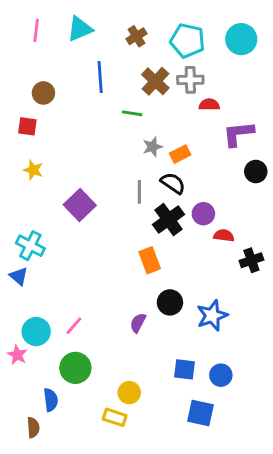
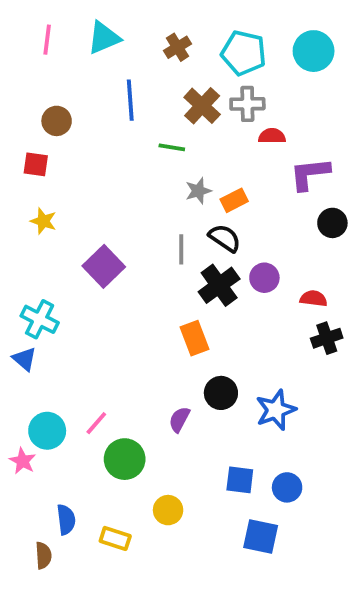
red semicircle: (224, 236) -> (314, 298), moved
green circle: (75, 368) -> (125, 459), moved
yellow rectangle: (115, 417) -> (115, 538), moved

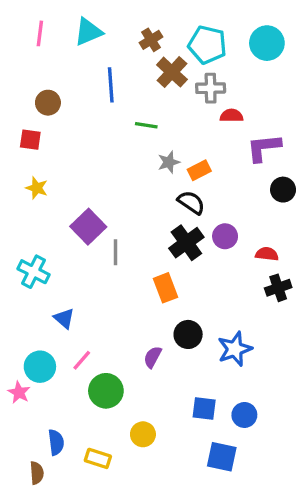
brown cross: (202, 106) -> (172, 72), moved
gray line: (181, 249) -> (116, 252), moved
blue triangle: (24, 359) -> (64, 318), moved

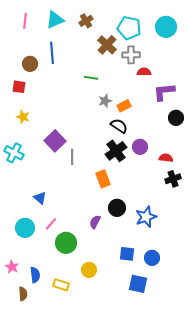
brown cross: (151, 40) -> (86, 21), moved
blue line: (111, 85) -> (52, 53), moved
cyan cross: (33, 272) -> (14, 153), moved
pink star: (19, 392) -> (12, 267), moved

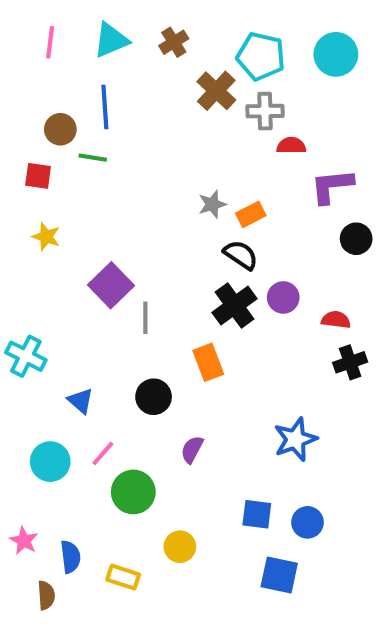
green line: (91, 78) -> (93, 158), moved
cyan cross: (14, 153) -> (26, 356), moved
black circle: (117, 208) -> (154, 397), moved

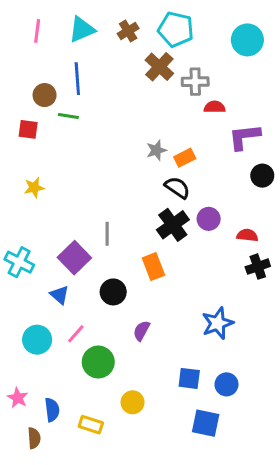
cyan pentagon: (261, 56) -> (176, 29), moved
yellow star: (46, 237) -> (34, 188), moved, turned -30
purple square: (111, 285) -> (74, 258), moved

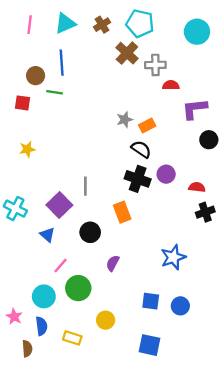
black cross: (173, 225) -> (138, 179), turned -35
cyan circle: (37, 340) -> (44, 296), moved
blue square: (206, 423) -> (149, 345), moved

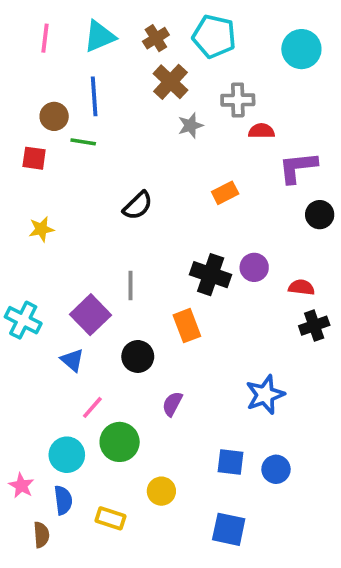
brown cross: (127, 53) -> (170, 82), moved
gray star: (125, 120) -> (191, 125), moved
black semicircle: (141, 149) -> (138, 206), moved, turned 102

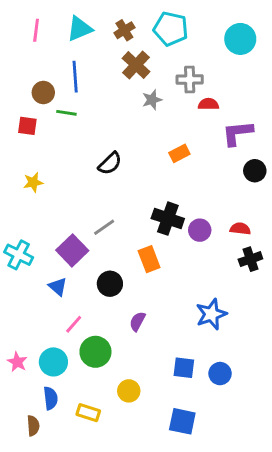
purple circle: (254, 267) -> (200, 230), moved
gray line: (130, 286) -> (104, 227), turned 55
pink star: (21, 486) -> (17, 362), moved

